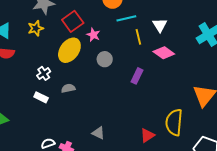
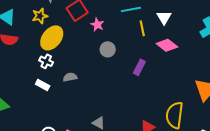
yellow ellipse: (69, 50) -> (52, 38), moved
white cross: (44, 73) -> (46, 61), turned -32

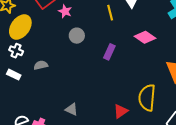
pink diamond: (167, 45) -> (145, 37), moved

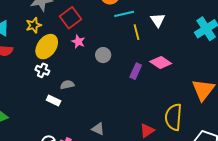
pink star: (65, 11) -> (78, 42), moved
pink diamond: (145, 37) -> (161, 63), moved
white rectangle: (14, 75) -> (54, 100), moved

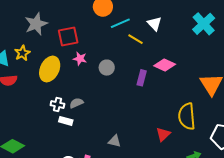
red square: (71, 18) -> (68, 36), turned 35
yellow star: (34, 25) -> (22, 53), moved
yellow line: (136, 32) -> (136, 39), turned -35
white cross: (42, 70) -> (57, 104), moved

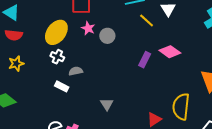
yellow star: (22, 53) -> (16, 64), moved
gray circle: (107, 68) -> (107, 36), moved
white cross: (57, 104) -> (57, 57), moved
gray triangle: (115, 141) -> (107, 104), moved, turned 32

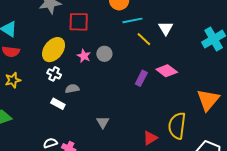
pink star: (88, 28) -> (84, 56), moved

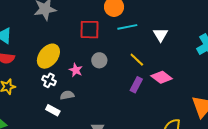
red square: (79, 22) -> (90, 30), moved
yellow line: (144, 39) -> (137, 60), moved
pink star: (84, 56) -> (76, 70), moved

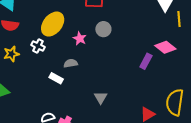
yellow line: (137, 60) -> (179, 19), moved, turned 42
white cross: (49, 80) -> (38, 46), moved
purple rectangle: (136, 85) -> (146, 61), moved

